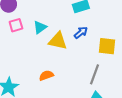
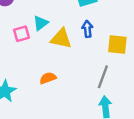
pink square: (16, 25) -> (22, 34), moved
blue arrow: (81, 33) -> (87, 29), turned -56

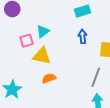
yellow triangle: (61, 39) -> (42, 56), moved

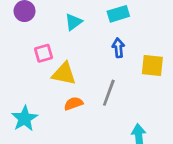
cyan triangle: (43, 31) -> (73, 22), moved
gray line: (96, 77) -> (109, 93), moved

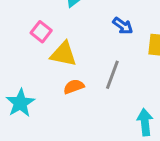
blue arrow: (118, 48) -> (123, 26), turned 132
pink square: (44, 53) -> (41, 32), turned -36

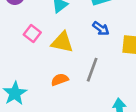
yellow triangle: (63, 54) -> (62, 42), moved

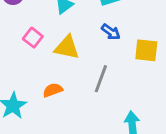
orange semicircle: (60, 80) -> (53, 90), moved

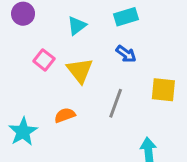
yellow triangle: (67, 47) -> (80, 70), turned 40
yellow square: (146, 50) -> (163, 90), moved

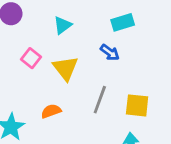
cyan rectangle: (126, 17) -> (123, 22), moved
yellow square: (163, 90) -> (137, 105), moved

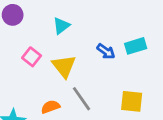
cyan rectangle: (123, 22) -> (136, 46), moved
gray line: (100, 100) -> (82, 99), moved, turned -55

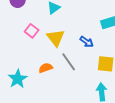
blue arrow: (106, 51) -> (87, 42), moved

